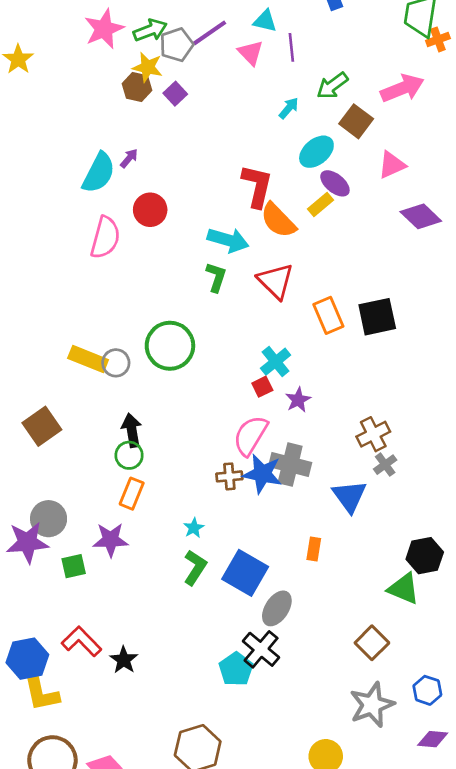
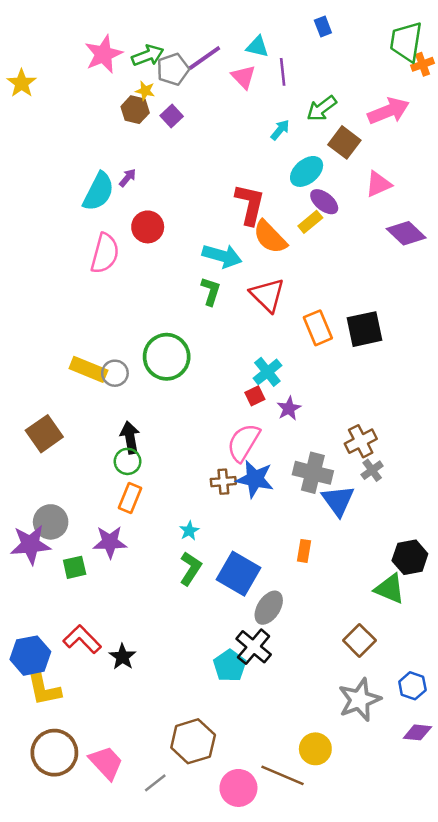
yellow star: (148, 67) -> (145, 91), size x0.7
gray cross: (290, 465) -> (313, 473), moved

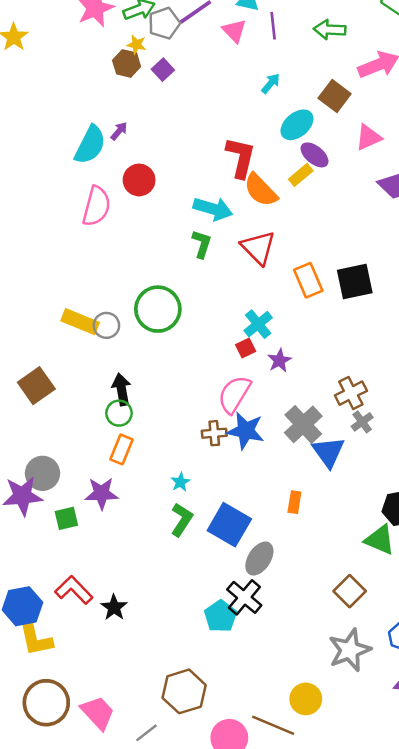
green arrow: (322, 108) -> (330, 30), moved, turned 40
gray cross: (313, 473) -> (303, 424), turned 33

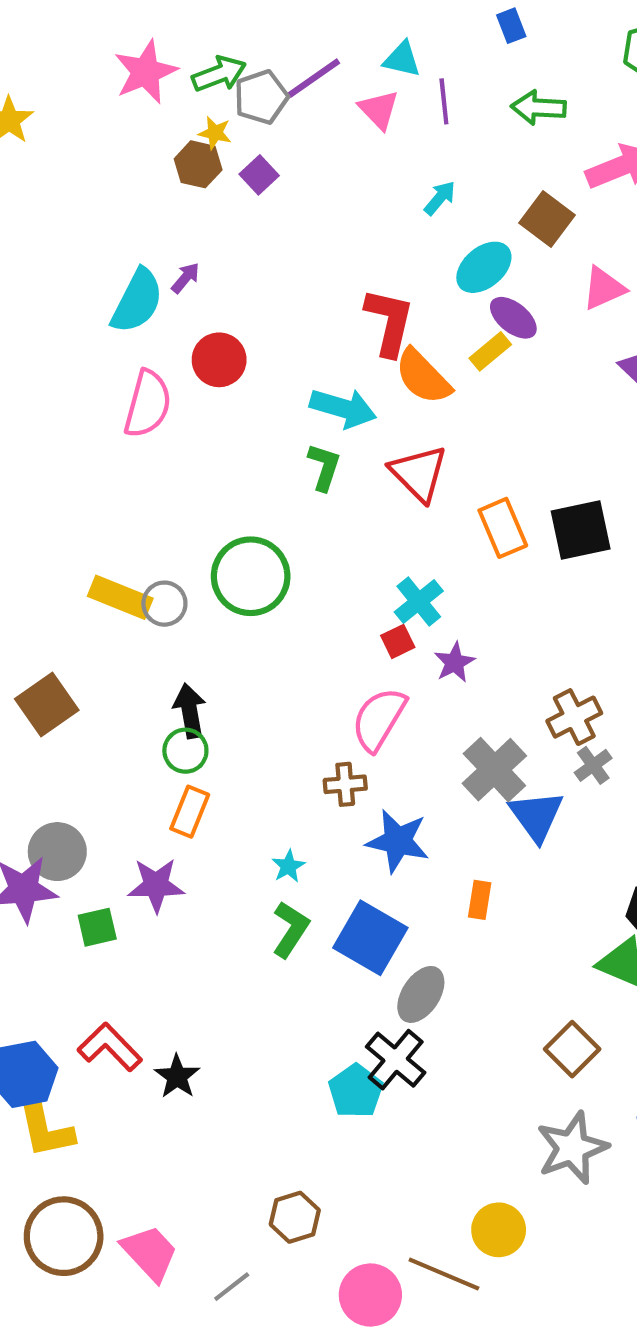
blue star: (246, 431) -> (398, 841), moved
brown hexagon: (184, 691) -> (295, 1217), size x0.7

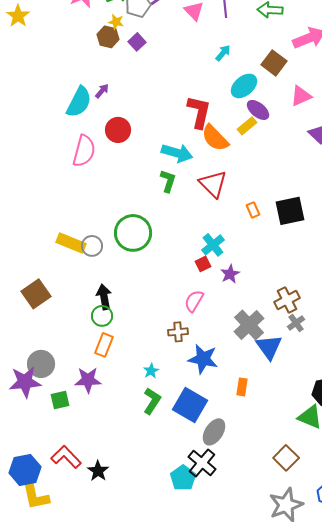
orange rectangle: (503, 528) -> (253, 210), size x0.6
pink semicircle: (379, 719) -> (194, 301), size x0.7

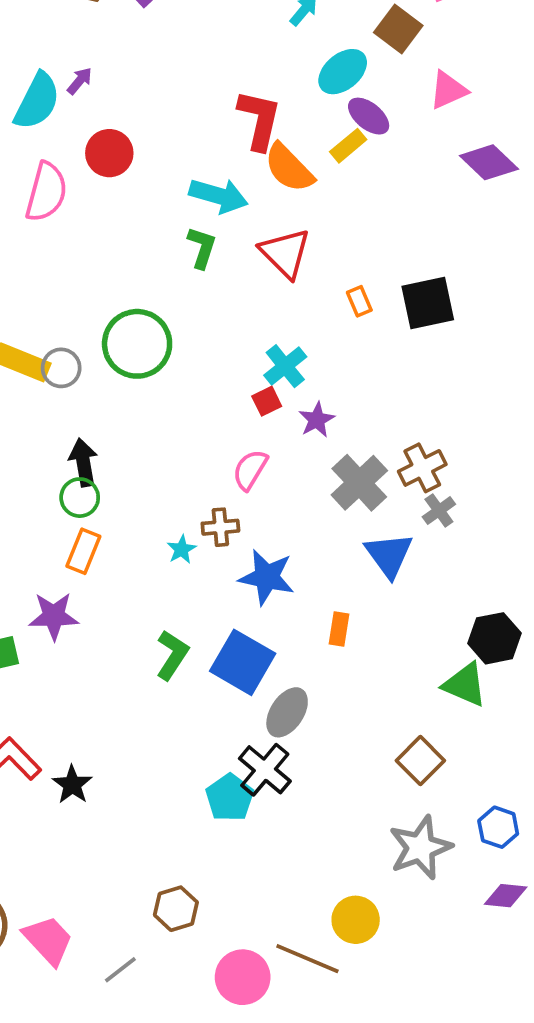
gray cross: (249, 325) -> (359, 483), moved
cyan star: (151, 371) -> (182, 549), moved

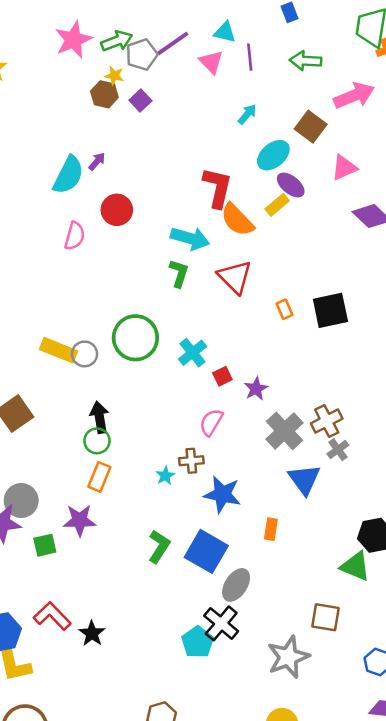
pink semicircle: (46, 192) -> (75, 236), size x0.7
cyan cross: (285, 366) -> (193, 353), moved
brown square: (420, 761) -> (325, 617), turned -36
gray star: (420, 848) -> (288, 657), moved

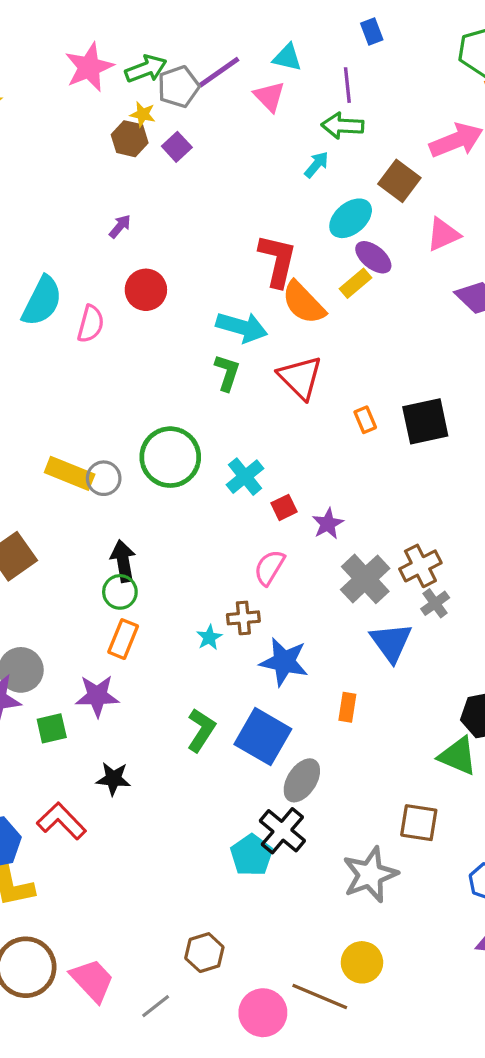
purple line: (250, 57) -> (347, 85), moved
green arrow: (306, 61) -> (342, 126), moved
cyan semicircle: (68, 175) -> (42, 301), moved
black star: (92, 633) -> (113, 779), moved, turned -30

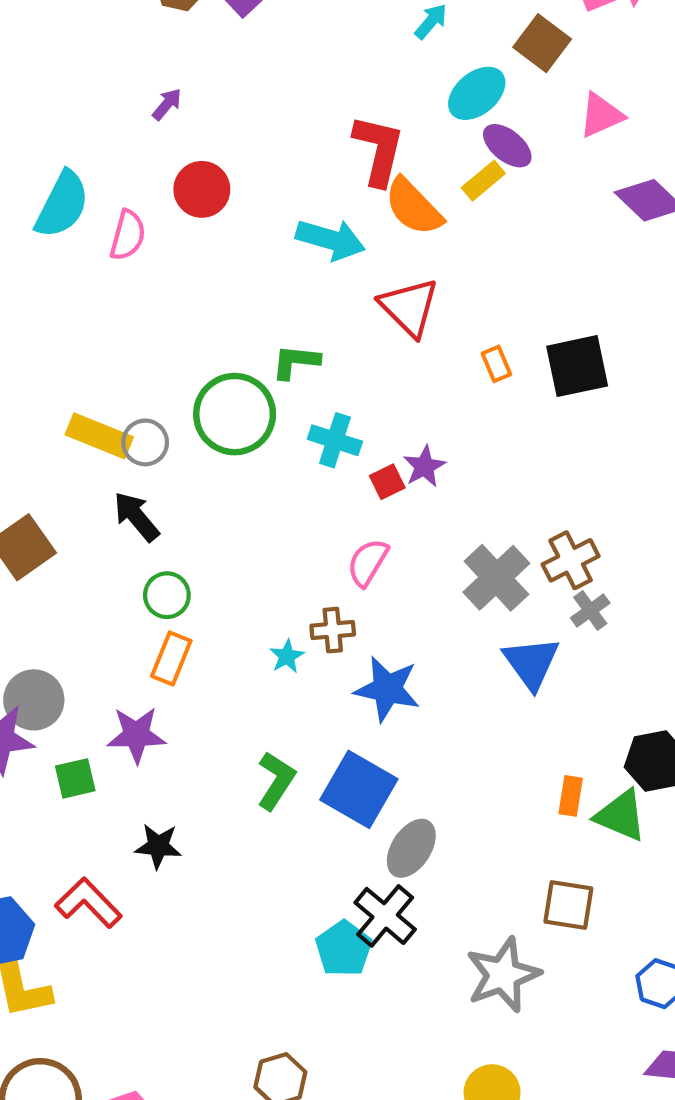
green L-shape: (227, 373) -> (296, 362), moved, turned -102
cyan cross: (245, 477) -> (335, 440), turned -33
purple star: (328, 524) -> (424, 466), moved
black arrow: (123, 561) -> (136, 517), moved, turned -30
orange rectangle: (347, 707) -> (571, 796), moved

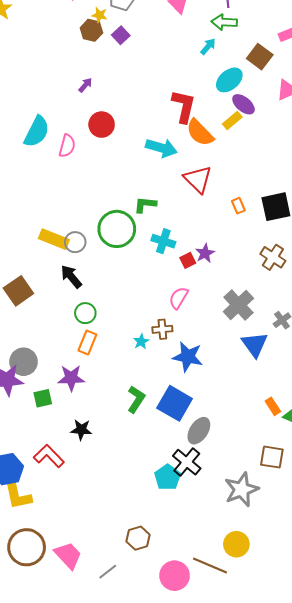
brown cross: (571, 560) -> (273, 257), moved, turned -30
orange rectangle: (571, 796) -> (273, 406), turned -42

